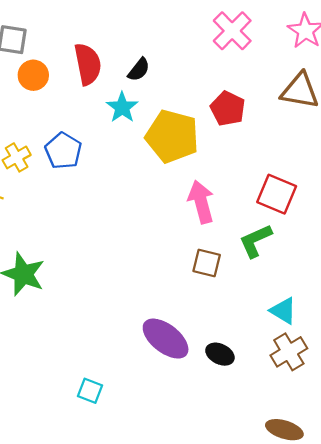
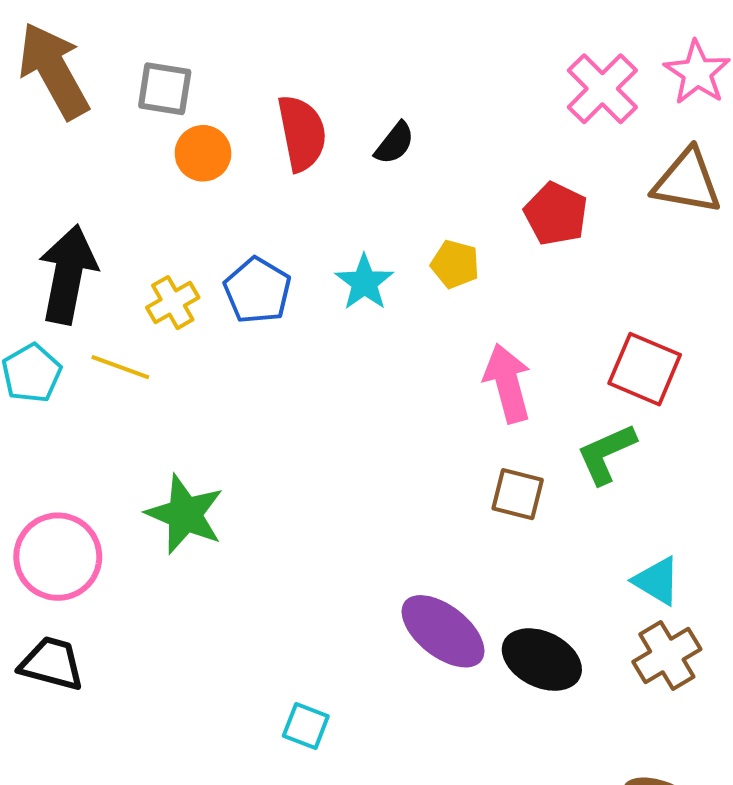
pink cross: (232, 31) -> (602, 89), moved
cyan star: (122, 107) -> (364, 282), moved
yellow pentagon: (172, 136) -> (455, 264), size x0.5
black ellipse: (220, 354) -> (542, 660), size x1.5

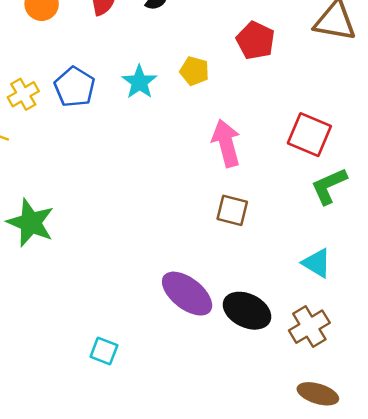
green L-shape: (606, 454) -> (329, 186), moved
brown cross: (667, 655) -> (309, 327), moved

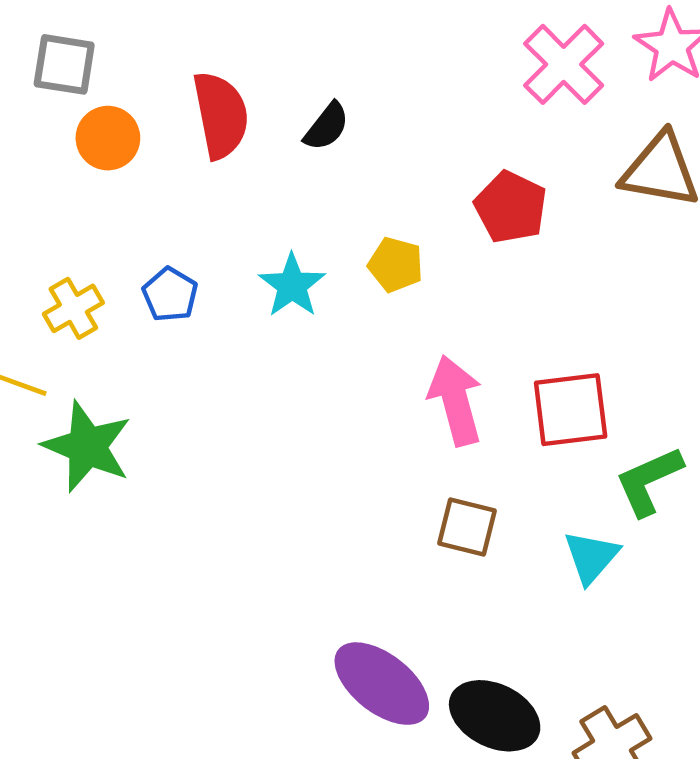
blue pentagon: (75, 87) -> (170, 295), size x0.7
red square: (309, 135) -> (571, 410), moved, turned -30
green star: (31, 223) -> (87, 446), moved
cyan triangle: (317, 263) -> (591, 557), moved, turned 40

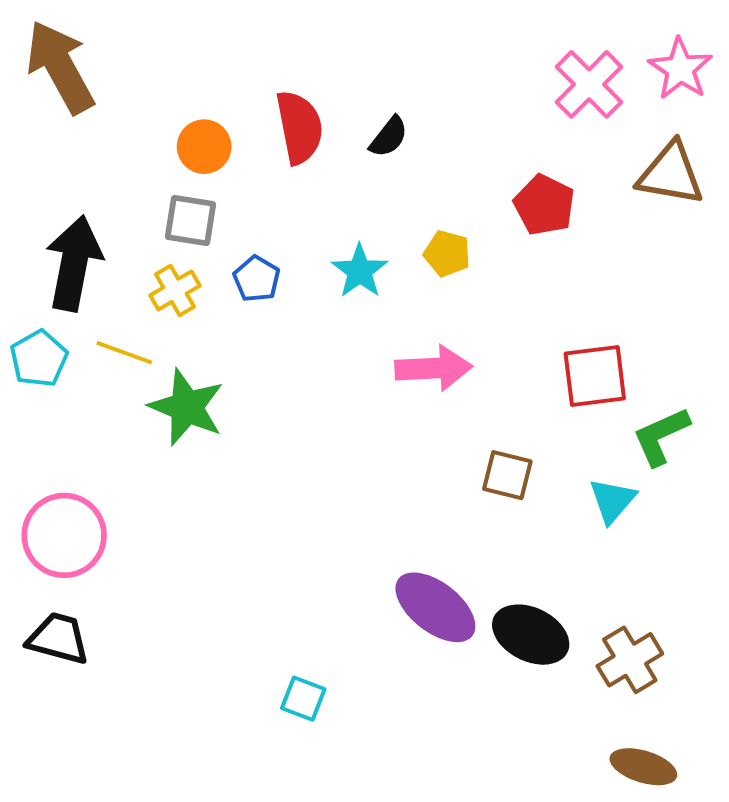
gray square: (64, 64) -> (191, 220), moved
pink arrow: (455, 400) -> (433, 368), moved, turned 102

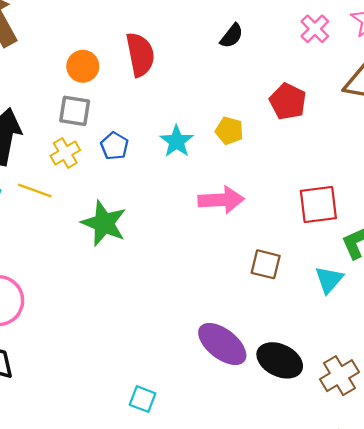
pink cross: (589, 84) -> (315, 29), size x0.7
black semicircle: (389, 137) -> (232, 36), moved
green star: (187, 407) -> (104, 223), moved

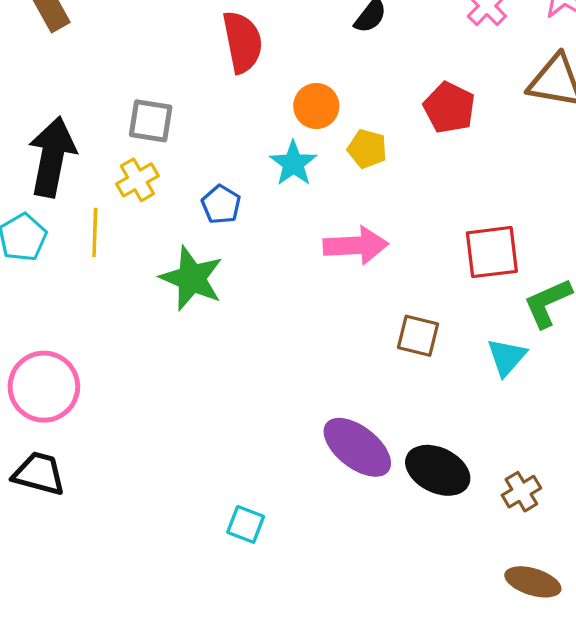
orange circle: (83, 66) -> (316, 106), moved
blue pentagon: (114, 146) -> (221, 204), moved
yellow line: (35, 190) -> (95, 232), turned 72
brown cross: (339, 376) -> (521, 492), size x0.7

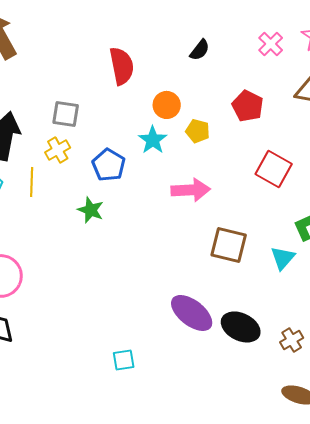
blue pentagon: (221, 204) -> (109, 165), size x1.4
red square: (492, 252) -> (274, 169), moved, turned 36
green star: (192, 278) -> (91, 210), size x0.7
brown square: (418, 336) -> (229, 245), size x1.4
cyan square: (246, 524) -> (124, 360), turned -30

